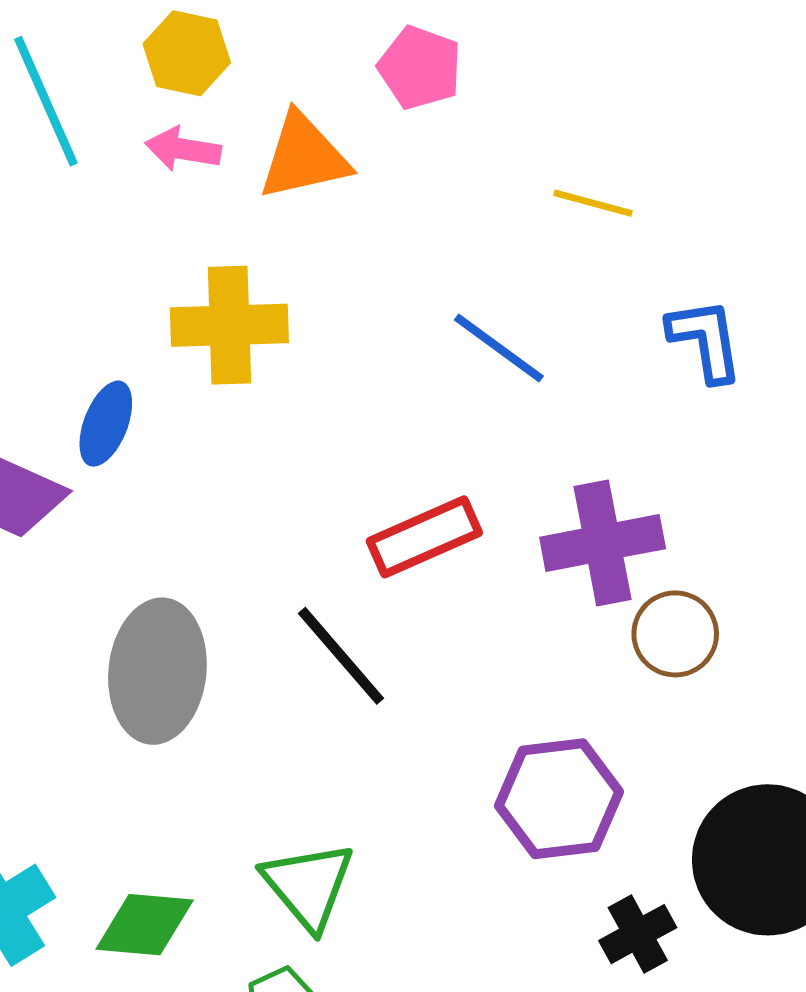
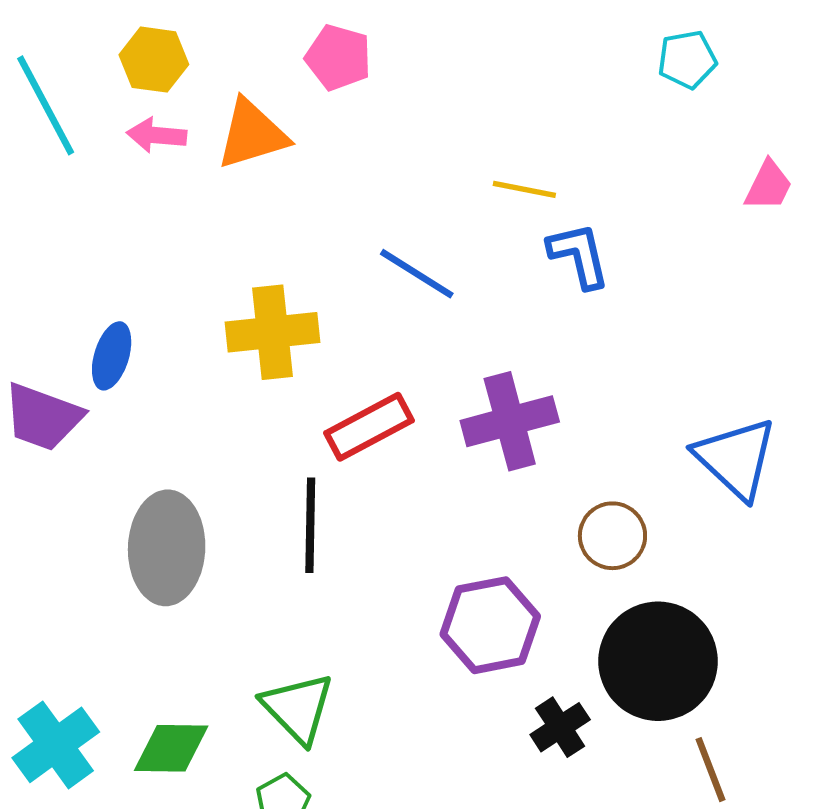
yellow line: (593, 203) -> (524, 189), moved
yellow cross: (229, 325) -> (272, 332), moved
brown circle: (675, 634) -> (612, 536), moved
black line: (341, 656) -> (310, 525), turned 46

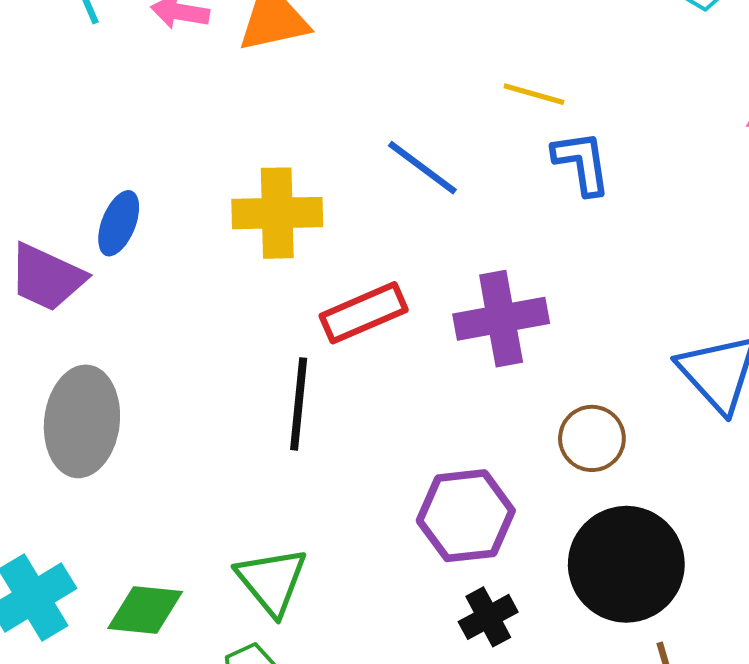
gray ellipse: (167, 548) -> (82, 421), moved
black cross: (560, 727) -> (488, 617), moved

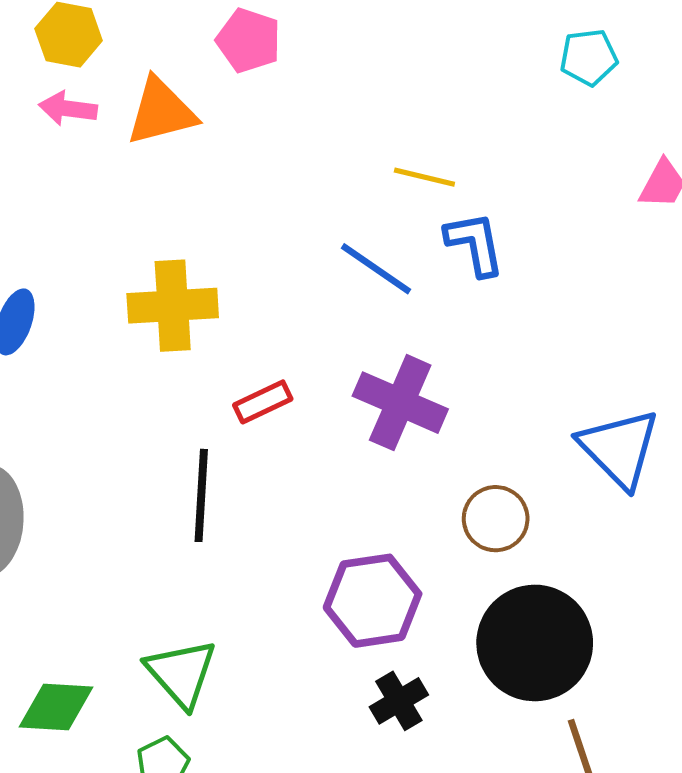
blue line: (422, 168) -> (376, 269), moved
red rectangle: (364, 313) -> (263, 402), size x0.7
purple cross: (501, 319) -> (400, 403), turned 36

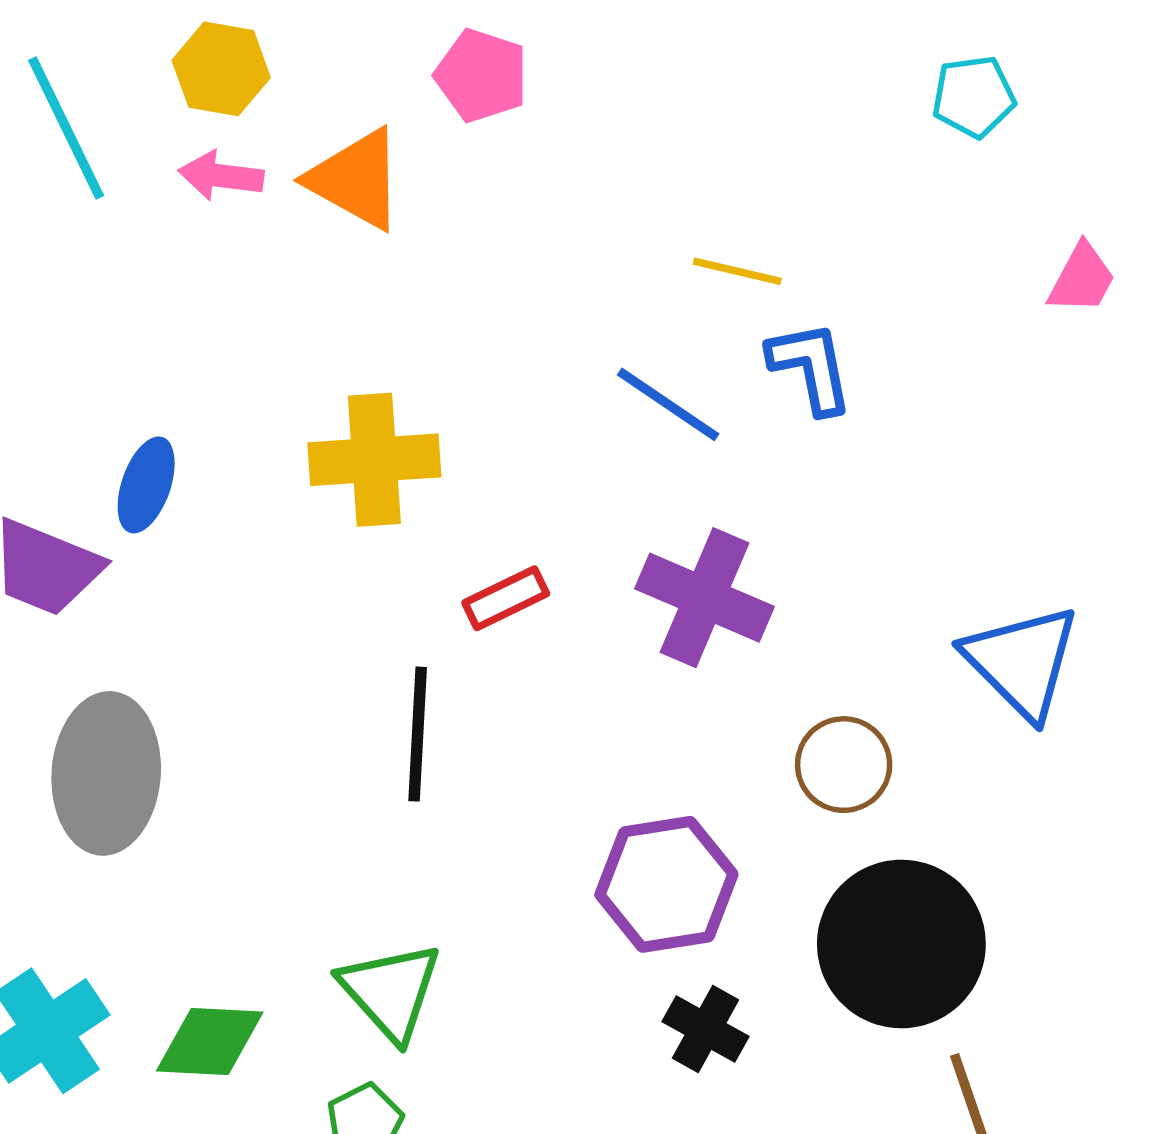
orange triangle: (161, 112) -> (356, 179), turned 44
black cross: (399, 701) -> (706, 1029), turned -30

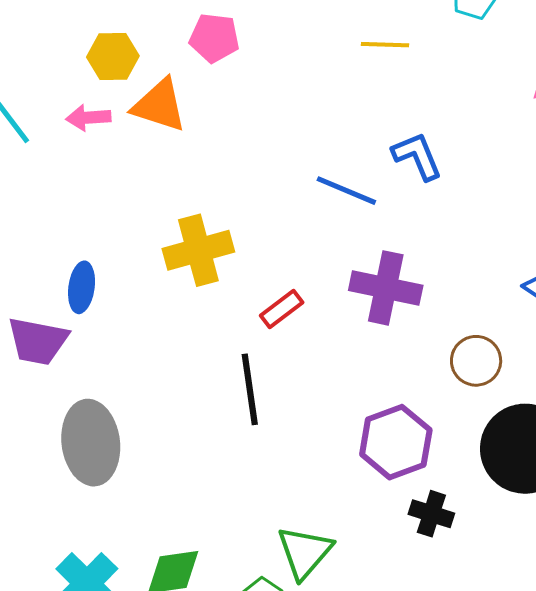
yellow hexagon: (221, 69) -> (113, 56), moved
yellow line: (737, 271) -> (385, 45), moved
green triangle: (391, 991) -> (305, 552), moved, turned 34

